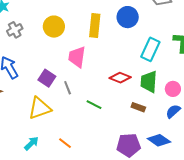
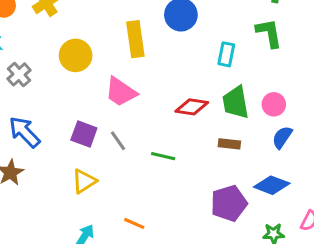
cyan rectangle: (150, 49) -> (226, 54), size x0.7
pink trapezoid: (77, 57) -> (121, 92), turned -50
yellow triangle: (40, 108) -> (84, 181), size x0.7

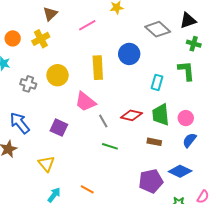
gray cross: (19, 74) -> (28, 84), moved, turned -35
gray line: (118, 141) -> (103, 121), moved
yellow triangle: (84, 181) -> (46, 164), moved, turned -42

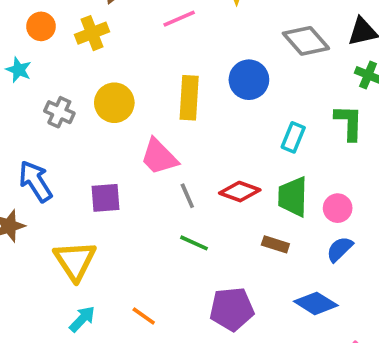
purple square: (59, 128) -> (105, 198), turned -36
yellow triangle: (46, 164) -> (75, 261), size x1.4
purple pentagon: (151, 181) -> (232, 309), moved

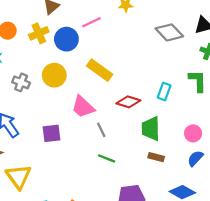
blue circle: (249, 80) -> (66, 39), moved
yellow rectangle: (189, 98) -> (100, 70), turned -55
red diamond: (240, 192) -> (128, 102), moved
green trapezoid: (293, 197) -> (151, 129), moved
yellow triangle: (75, 261) -> (18, 177), moved

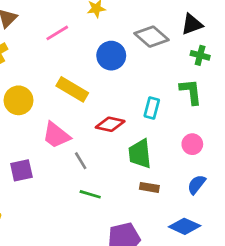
blue circle: (66, 39) -> (111, 56), moved
pink circle: (193, 133) -> (192, 144), moved

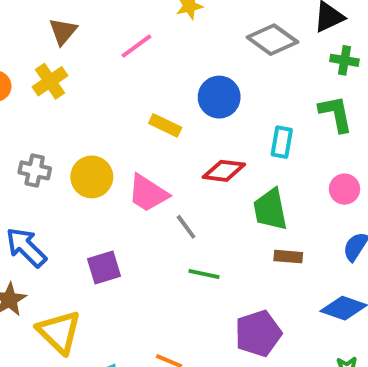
blue circle: (111, 56) -> (219, 97), moved
yellow rectangle: (72, 89) -> (165, 125), size x0.7
yellow circle: (19, 100) -> (92, 177), moved
purple square: (21, 170) -> (104, 267), moved

